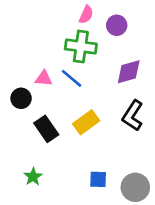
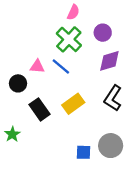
purple circle: (117, 25) -> (103, 33), moved
green cross: (81, 47) -> (69, 39), turned 35
green star: (33, 177) -> (12, 134), moved
gray circle: (135, 187) -> (111, 146), moved

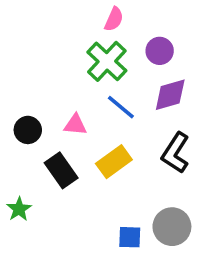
pink triangle: (37, 66) -> (75, 125), moved
blue line: (61, 66) -> (121, 107), moved

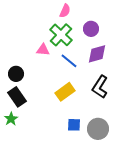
pink triangle: (75, 125) -> (43, 50), moved
black rectangle: (61, 170) -> (17, 97), moved
blue square: (130, 237) -> (74, 125), moved

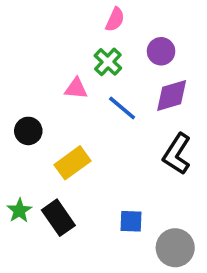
green cross: (61, 35) -> (108, 62), size x0.7
yellow rectangle: (65, 92) -> (73, 163), moved
black rectangle: (17, 97) -> (58, 218), moved
gray circle: (98, 129) -> (175, 248), moved

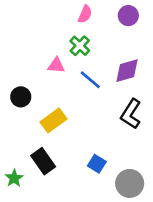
purple circle: (161, 51) -> (128, 16), moved
green star: (19, 211) -> (14, 178), moved
blue square: (131, 221) -> (97, 164), turned 30

